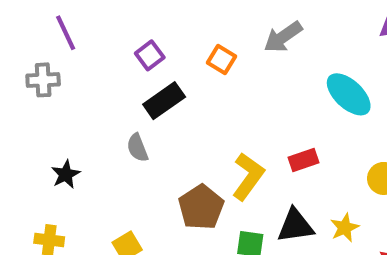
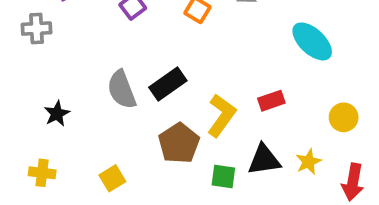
black rectangle: (164, 101) -> (168, 84), moved
gray semicircle: (137, 148) -> (122, 90), size x1.5

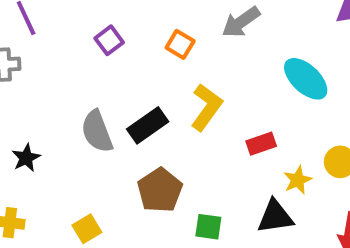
yellow L-shape: (221, 115) -> (206, 107), moved
black triangle: (264, 160) -> (275, 217), moved
yellow star: (308, 162) -> (298, 180), moved

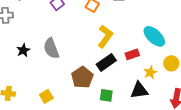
cyan ellipse: (306, 79) -> (154, 36), moved
black rectangle: (148, 125) -> (106, 62), moved
black star: (26, 158) -> (23, 50), moved

